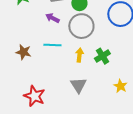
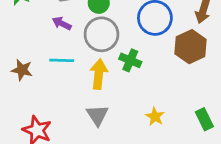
yellow arrow: (79, 55) -> (99, 74), size x1.5
green cross: (102, 56) -> (130, 60), moved, turned -35

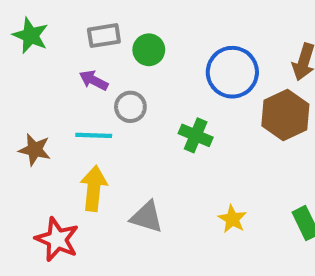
gray circle: (101, 34) -> (130, 107), moved, size x0.6
yellow arrow: (99, 74) -> (94, 188), moved
gray triangle: (97, 115) -> (147, 217), turned -40

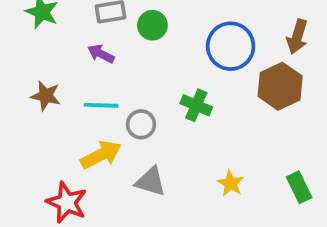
gray circle: (130, 107) -> (141, 124), moved
brown star: (35, 150) -> (46, 96), moved
yellow arrow: (94, 188) -> (101, 155), turned 57

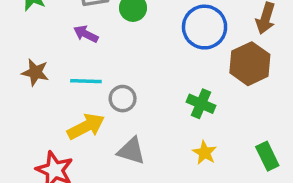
green cross: (196, 105) -> (201, 104), moved

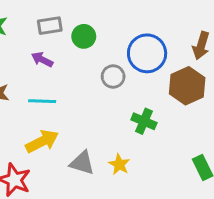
gray circle: (123, 99) -> (113, 76), moved
yellow star: (205, 153) -> (119, 164), moved

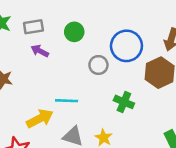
gray rectangle: (50, 26) -> (33, 27), moved
cyan line: (42, 101) -> (67, 101), moved

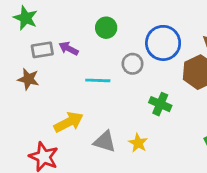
gray rectangle: (33, 27) -> (42, 50), moved
cyan line: (67, 101) -> (98, 80), moved

